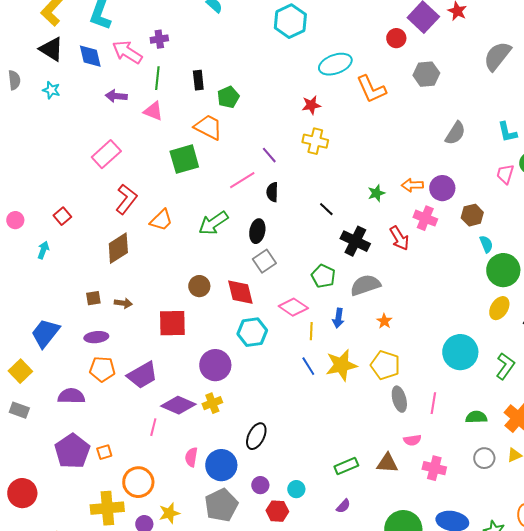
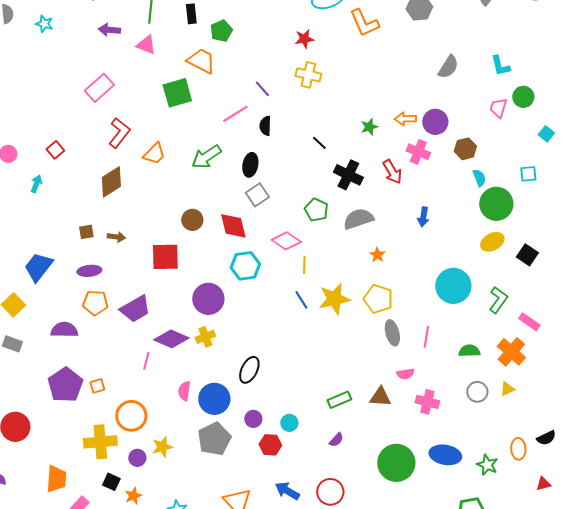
yellow ellipse: (499, 308) -> (492, 242), turned 30
blue arrow: (338, 318) -> (423, 217), moved

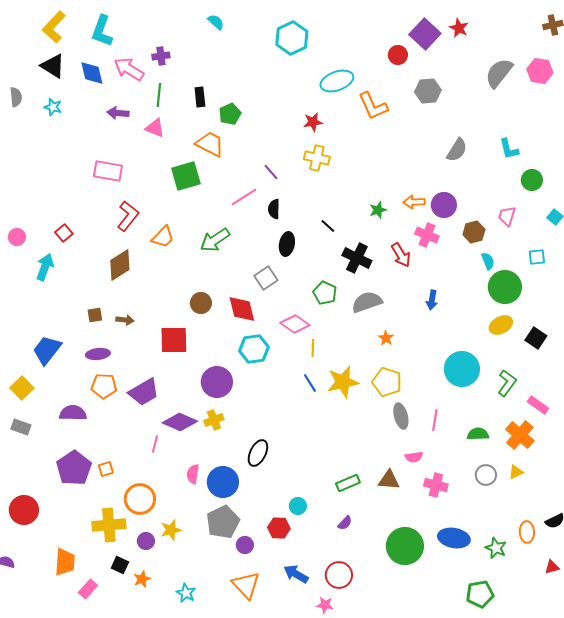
pink rectangle: (99, 88) -> (108, 171), turned 52
pink trapezoid: (498, 108) -> (507, 216), moved
black ellipse: (250, 165) -> (287, 244), moved
cyan arrow: (36, 184) -> (45, 267), size x1.5
purple circle: (253, 419) -> (245, 545), moved

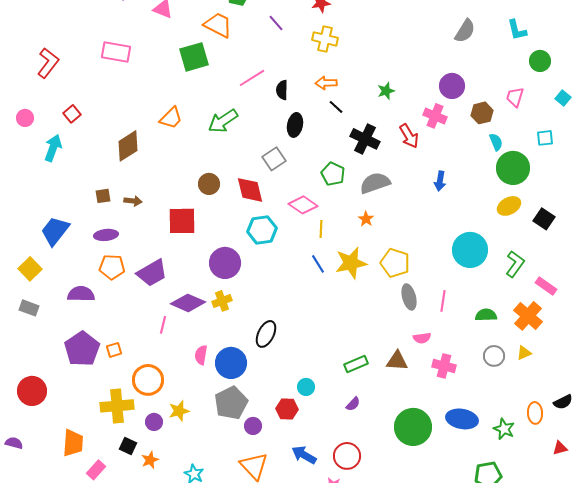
purple line: (271, 172) -> (276, 23), moved
orange arrow: (414, 202) -> (326, 83), moved
red L-shape: (128, 216) -> (48, 63), moved
orange star: (386, 338) -> (366, 219), moved

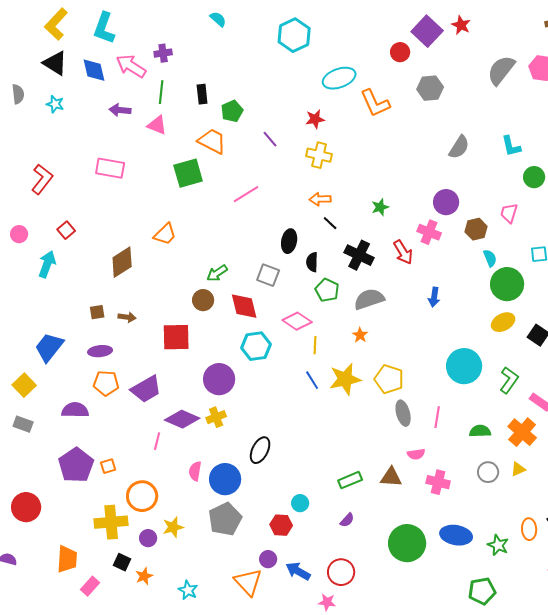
black semicircle: (282, 90) -> (312, 262), moved
green arrow: (223, 121) -> (217, 273), moved, size x0.7
gray square: (274, 159) -> (268, 275), turned -35
purple circle: (253, 426) -> (268, 559), moved

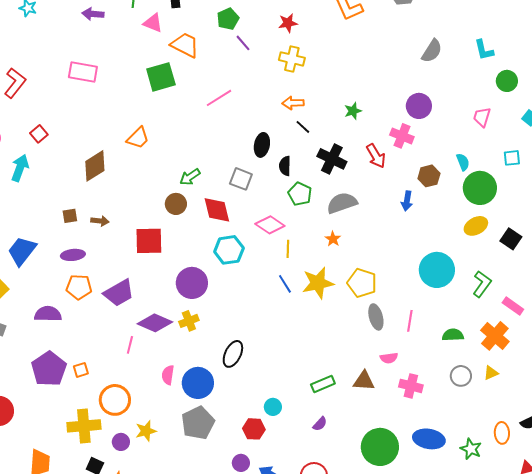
green pentagon: (232, 111) -> (228, 19), moved
pink triangle: (157, 125) -> (153, 23), moved
brown hexagon: (476, 229) -> (429, 176), moved

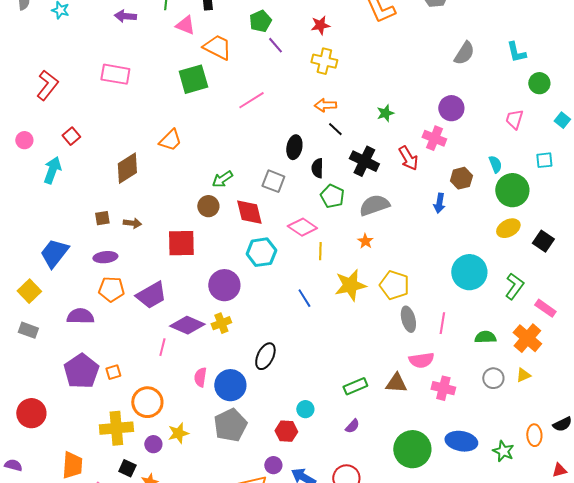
blue line: (285, 284) -> (304, 298), moved
pink semicircle: (389, 358) -> (421, 360), size x1.4

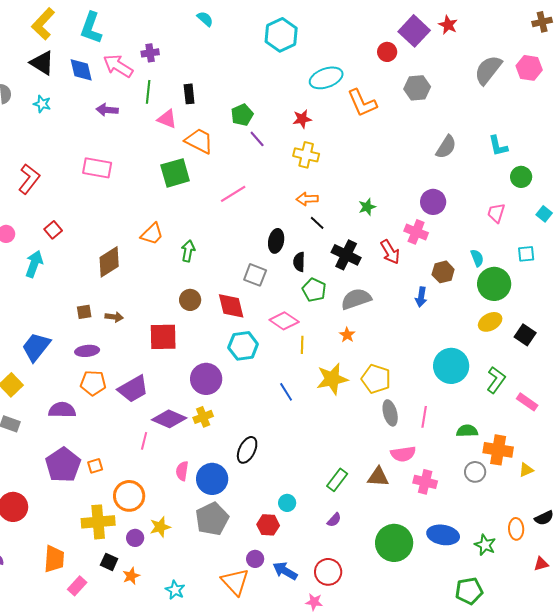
green arrow: (222, 179) -> (188, 251), moved, turned 135
orange cross: (527, 338) -> (498, 450), moved, turned -32
yellow triangle: (523, 375) -> (526, 470), moved
green rectangle: (355, 386) -> (337, 480), turned -30

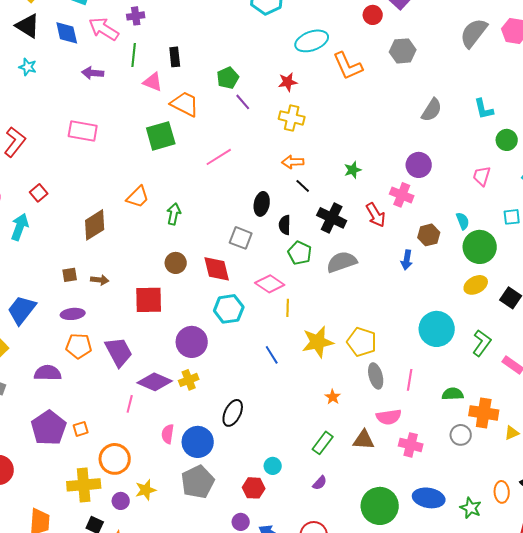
orange star: (347, 335) -> (333, 397), moved
purple trapezoid: (133, 389) -> (119, 352), turned -88

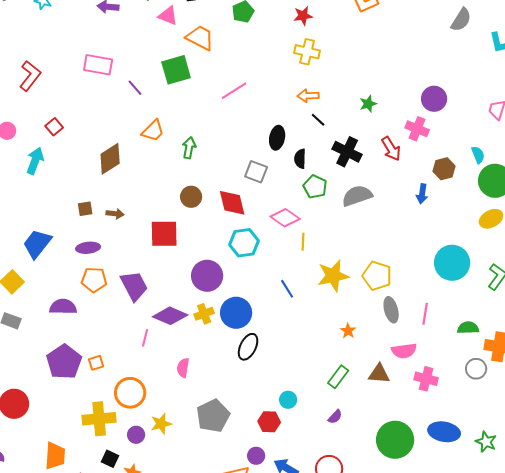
purple line: (243, 102) -> (135, 88), moved
gray semicircle: (432, 110) -> (461, 20), moved
blue circle: (198, 442) -> (236, 313), moved

